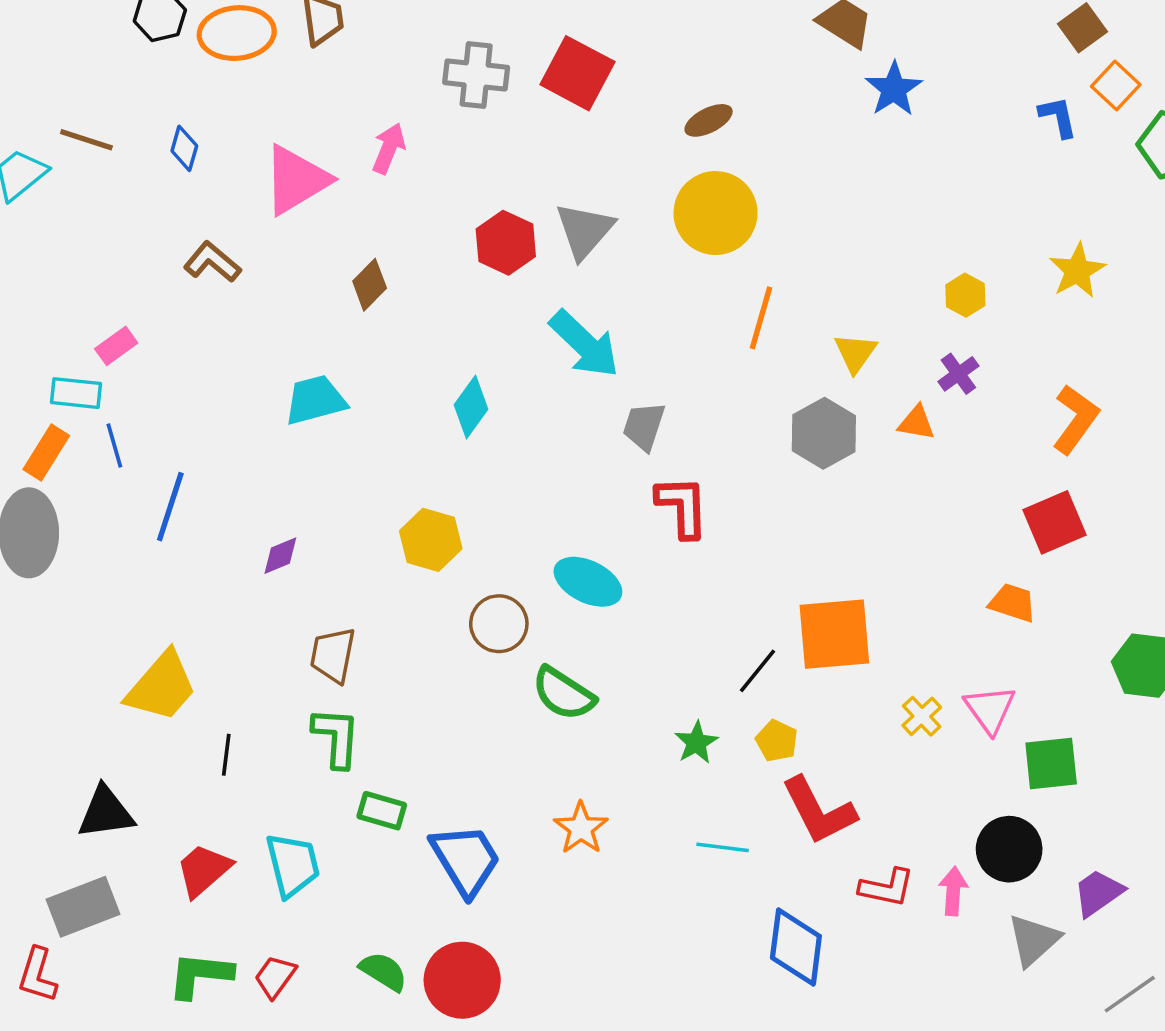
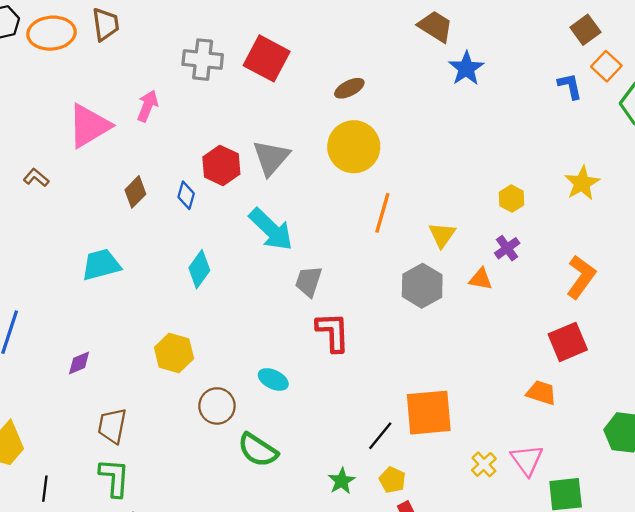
blue diamond: (184, 148) -> (186, 195), moved
brown L-shape: (212, 262) -> (36, 178), size x0.7
cyan ellipse: (588, 582) -> (273, 379), size x0.7

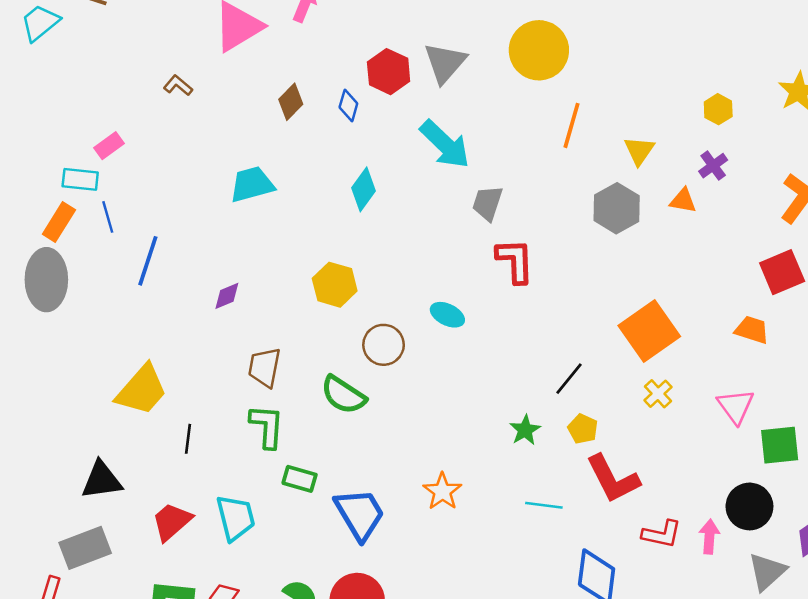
orange square: (429, 413) -> (649, 331), moved, turned -30
green semicircle: (258, 450) -> (343, 395), moved
yellow cross: (484, 464) -> (658, 394), moved

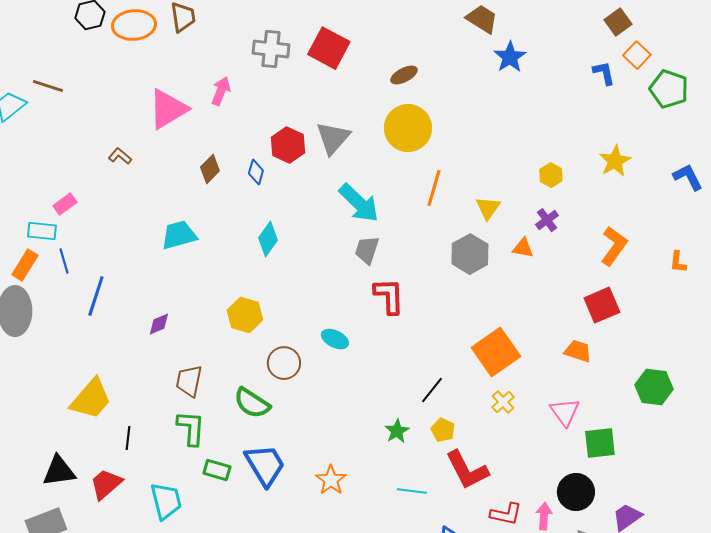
cyan arrow: (445, 144) -> (359, 203), moved
blue trapezoid: (360, 514) -> (265, 465), moved
red trapezoid: (172, 522) -> (106, 484), moved

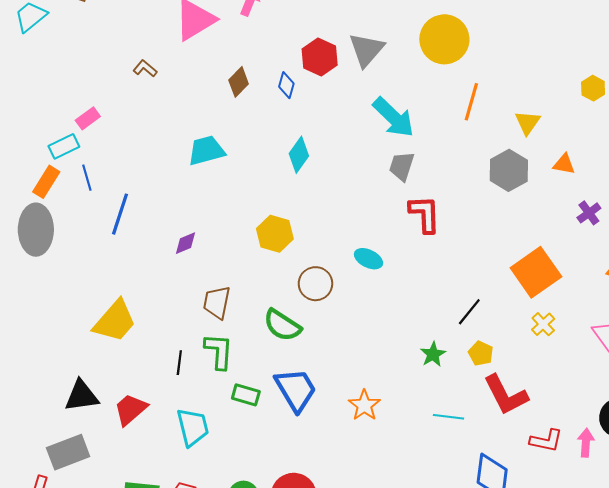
purple cross: (547, 220) -> (589, 213), moved
cyan rectangle: (42, 231) -> (64, 146), turned -32
black line: (128, 438) -> (179, 363), moved

